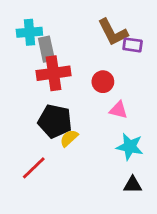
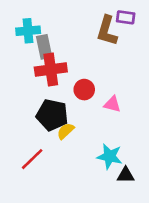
brown L-shape: (113, 32) -> (107, 31), turned 44
purple rectangle: (133, 45) -> (126, 17), moved
red circle: (103, 82) -> (84, 90), moved
cyan star: (130, 147) -> (110, 156), moved

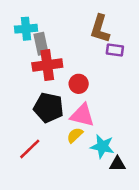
purple rectangle: (126, 17) -> (115, 50), moved
pink triangle: (112, 104) -> (82, 115), moved, size x1.5
yellow semicircle: (66, 131) -> (75, 135), moved

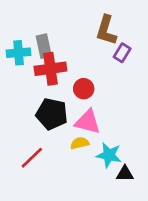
cyan cross: (26, 29) -> (19, 53), moved
purple rectangle: (115, 50) -> (122, 53), turned -66
yellow semicircle: (75, 135) -> (80, 143), turned 30

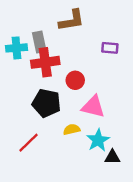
brown L-shape: (106, 30) -> (72, 20), moved, turned -116
purple rectangle: (122, 53) -> (110, 48), turned 63
pink triangle: (88, 122) -> (93, 107), moved
cyan star: (109, 155) -> (98, 140), turned 30

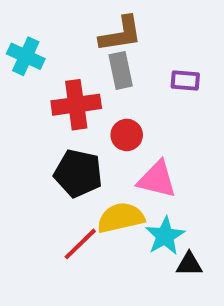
gray rectangle: (39, 42) -> (121, 70), moved
cyan cross: (16, 48) -> (26, 56), moved, turned 30
yellow semicircle: (72, 129) -> (121, 218), size x1.6
red line: (28, 143) -> (80, 244), moved

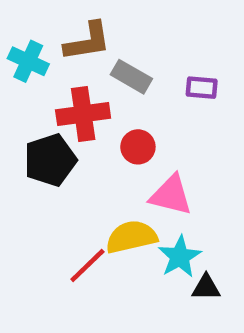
brown L-shape: (121, 34) -> (87, 42), moved
gray rectangle: (121, 70) -> (131, 77), turned -48
black pentagon: (78, 173) -> (50, 160), moved, turned -30

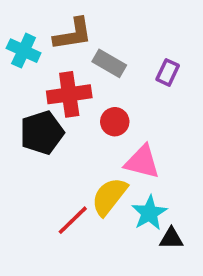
purple rectangle: (202, 88) -> (168, 72), turned -70
yellow semicircle: (131, 237) -> (109, 196), turned -39

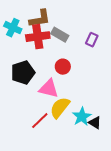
red cross: (69, 94) -> (38, 37), moved
pink triangle: (142, 162) -> (49, 89), moved
black triangle: (171, 238) -> (95, 123), moved, turned 32

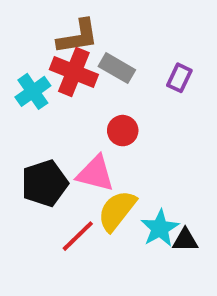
cyan cross: (13, 28) -> (33, 91), moved, turned 30
red cross: (38, 37) -> (74, 72), turned 30
black pentagon: (23, 73) -> (45, 183), moved
black triangle: (95, 123) -> (185, 240), turned -32

